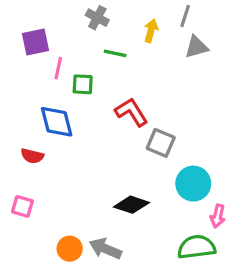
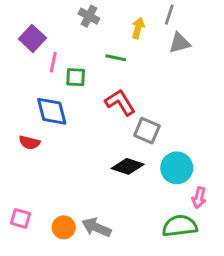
purple square: (35, 42) -> (32, 38), turned -35
green line: (115, 53) -> (116, 58), moved
black diamond: (131, 205) -> (128, 166), moved
pink square: (22, 206) -> (21, 218), moved

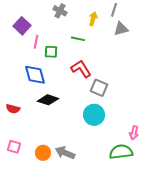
red semicircle: (29, 143) -> (13, 109), moved
black diamond: (128, 166) -> (48, 100), moved
cyan circle: (177, 168) -> (94, 115), moved

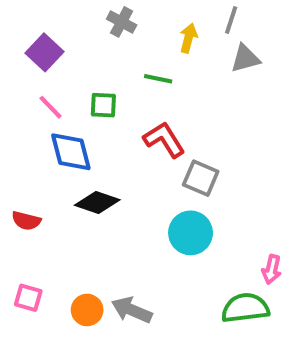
pink line: (36, 42) -> (51, 107), moved, turned -56

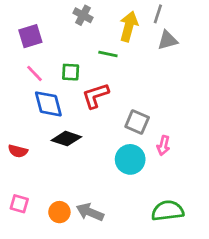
yellow arrow: (188, 38) -> (129, 26), size x1.5
purple square: (44, 52) -> (30, 36), turned 30
red L-shape: (164, 140) -> (95, 96), moved, turned -76
pink arrow: (272, 269) -> (163, 146), moved

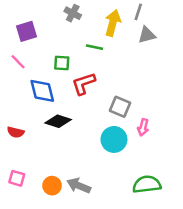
pink line: (35, 73) -> (18, 62), moved

